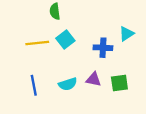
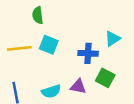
cyan square: (65, 40) -> (49, 45), turned -30
green square: (119, 83) -> (105, 78), moved, turned 36

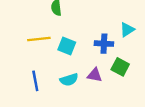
cyan square: (49, 45) -> (67, 46), moved

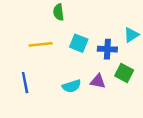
cyan square: (67, 46) -> (79, 43), moved
blue line: (35, 81) -> (25, 83), moved

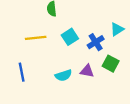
cyan square: (79, 43) -> (70, 37), turned 35
blue cross: (107, 49) -> (96, 42), turned -35

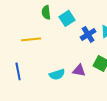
cyan square: (70, 37) -> (67, 18), moved
blue cross: (96, 42) -> (88, 34), moved

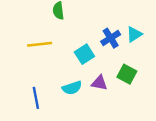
cyan square: (67, 18) -> (84, 54), moved
blue line: (18, 71) -> (36, 98), moved

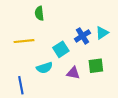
green square: (127, 74) -> (96, 66), turned -35
cyan semicircle: (72, 88) -> (44, 68), moved

